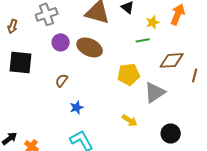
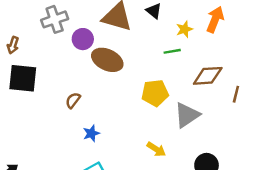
brown arrow: (12, 26) -> (13, 45), moved
purple circle: (61, 42) -> (83, 39), moved

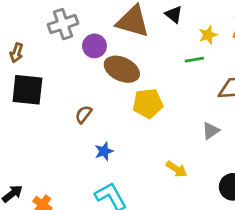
yellow pentagon: (155, 93) -> (148, 103), moved
gray triangle: (187, 115) -> (211, 131), size x0.6

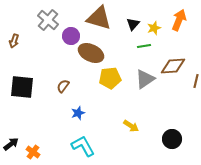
black triangle: (174, 14) -> (133, 24), moved, turned 32
gray cross: (63, 24) -> (48, 20), turned -30
black square: (27, 90) -> (22, 87), moved
gray triangle: (211, 131) -> (145, 79), moved, size x1.5

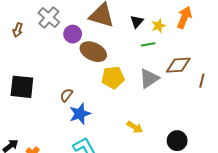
brown arrow: (14, 41) -> (18, 30), moved
brown semicircle: (63, 86) -> (66, 95), moved
blue star: (78, 113) -> (80, 114), size x1.5

